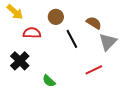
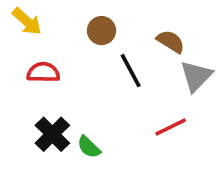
red semicircle: (32, 33) -> (43, 72), moved
black cross: (20, 61) -> (52, 134), moved

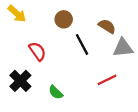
red semicircle: (43, 72) -> (37, 51), moved, turned 54
gray triangle: (196, 76) -> (123, 48), turned 40
black cross: (52, 134) -> (20, 81), moved

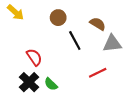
red semicircle: (37, 51) -> (34, 57), moved
black cross: (20, 81) -> (29, 82), moved

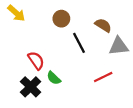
green semicircle: (51, 84) -> (54, 78), moved

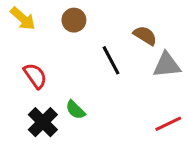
brown circle: (61, 19) -> (74, 20), moved
red semicircle: (36, 60) -> (35, 76), moved
red line: (103, 77) -> (168, 124), moved

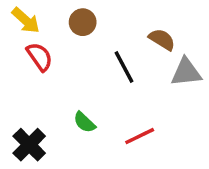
red semicircle: (35, 76) -> (40, 57), moved
black cross: (43, 122) -> (29, 145), moved
red line: (168, 124) -> (140, 136), moved

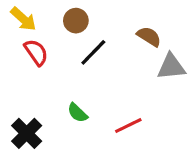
black line: (124, 67) -> (93, 52), moved, turned 72

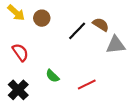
brown circle: (76, 21) -> (42, 18), moved
red semicircle: (36, 52) -> (20, 52), moved
black line: (93, 52) -> (77, 31), moved

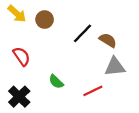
brown semicircle: (101, 25) -> (108, 40), moved
gray triangle: (116, 45) -> (115, 67), moved

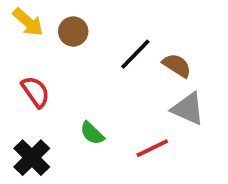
gray triangle: (115, 67) -> (188, 109), turned 30

